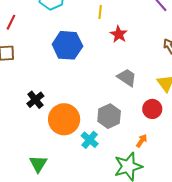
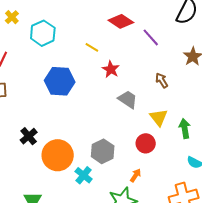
yellow line: (100, 12) -> (92, 47), turned -64
gray trapezoid: (127, 77) -> (128, 99), moved

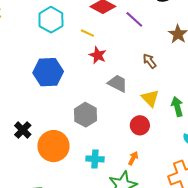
cyan hexagon: (43, 33) -> (51, 20), moved
yellow line: (92, 47) -> (87, 33), moved
gray hexagon: (103, 151) -> (86, 115), moved
cyan cross: (84, 175) -> (95, 159), moved, turned -30

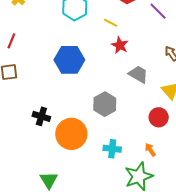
black cross: (23, 130) -> (41, 116), turned -30
orange arrow: (133, 158) -> (150, 150), turned -64

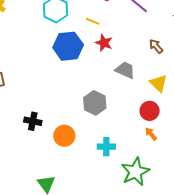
blue hexagon: (69, 60) -> (68, 46), moved
orange circle: (71, 134) -> (64, 136), size x0.7
orange arrow: (150, 150) -> (151, 134), moved

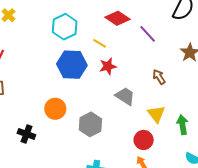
red star: (104, 43) -> (108, 66), turned 30
orange circle: (64, 136) -> (55, 109), moved

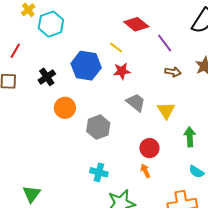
cyan hexagon: (65, 27) -> (51, 24), moved
brown arrow: (159, 77) -> (173, 72), moved, turned 126
yellow triangle: (156, 114) -> (166, 110), moved
black cross: (26, 134) -> (47, 77), moved, turned 30

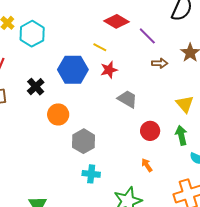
yellow triangle: (166, 110) -> (185, 104), moved
gray hexagon: (98, 127) -> (84, 141), moved
green arrow: (190, 137) -> (181, 135), moved
red circle: (149, 148) -> (150, 131), moved
cyan cross: (99, 172) -> (91, 174), moved

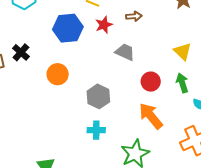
brown arrow: (160, 63) -> (134, 16), moved
black cross: (36, 87) -> (21, 52), moved
gray hexagon: (84, 141) -> (98, 96), moved
orange arrow: (147, 165) -> (151, 116), size x2.0

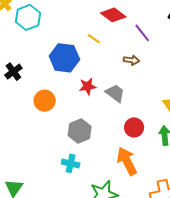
red star: (104, 25) -> (88, 86), moved

